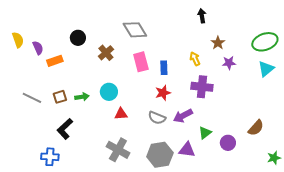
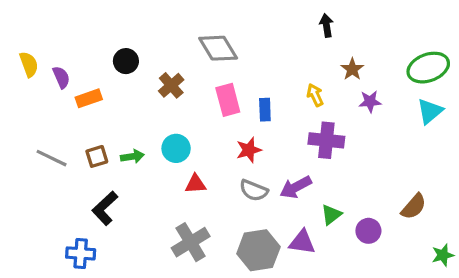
red star: (163, 93) -> (249, 150), moved
gray cross: (118, 150) -> (191, 242), turned 30

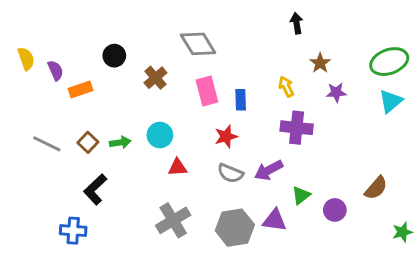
brown square: (97, 156) -> (88, 142), turned -30

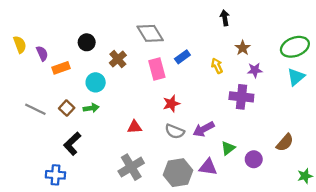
blue rectangle: (241, 100) -> (182, 57), moved, turned 56
purple cross: (297, 128) -> (241, 97), moved
cyan circle: (160, 135) -> (96, 82), moved

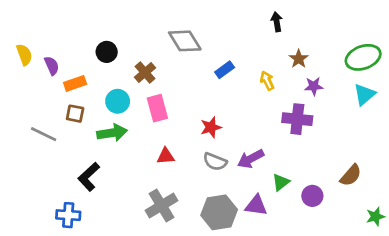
pink rectangle: (157, 69) -> (157, 108), moved
brown square: (67, 108) -> (75, 114), moved, turned -32
green arrow: (91, 108) -> (112, 133), size x1.5

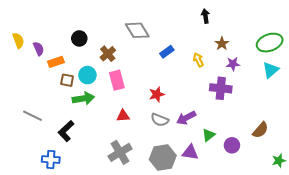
brown square: (75, 114) -> (67, 80), moved
gray line: (44, 134) -> (32, 116), moved

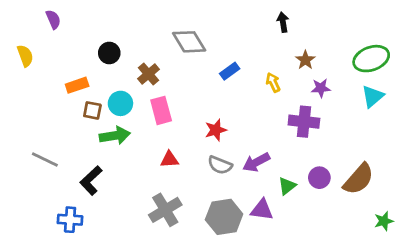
purple semicircle: (39, 49) -> (53, 19), moved
brown semicircle: (260, 130) -> (359, 179), size x1.4
purple circle: (232, 145) -> (319, 178), moved

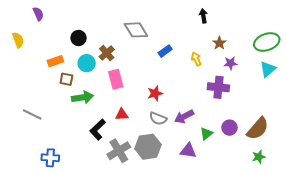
cyan circle: (120, 103) -> (87, 63), moved
black L-shape: (91, 180) -> (98, 130), moved
gray hexagon: (224, 217) -> (148, 147), moved
green star: (384, 221) -> (259, 157), moved

